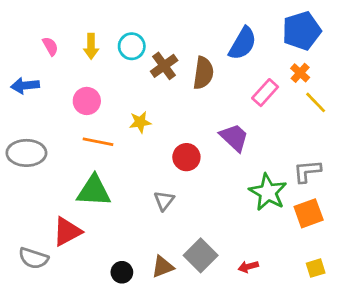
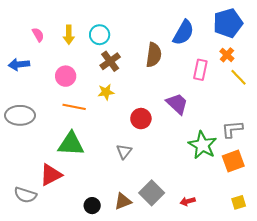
brown cross: (164, 66) -> (110, 61), moved
pink rectangle: (265, 93) -> (200, 70), turned -30

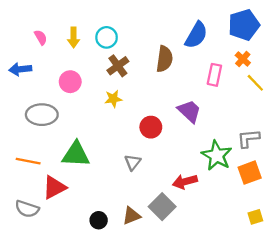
orange line: (74, 107) -> (28, 161), moved
gray ellipse: (20, 115) -> (42, 115), moved
red arrow: (188, 201) -> (185, 182), moved, size x1.5

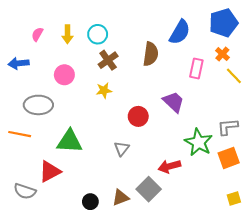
pink semicircle: (41, 37) -> (37, 34), turned -120
orange line: (28, 161) -> (20, 134), moved

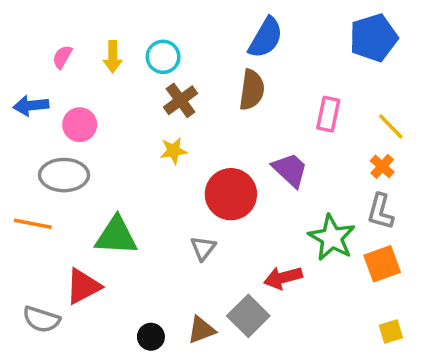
blue semicircle: (180, 32) -> (266, 38), moved
orange cross: (222, 54) -> (382, 166), moved
pink circle: (64, 75) -> (80, 125), moved
red circle: (138, 116) -> (231, 194), size x1.5
gray L-shape: (228, 127) -> (380, 212), turned -70

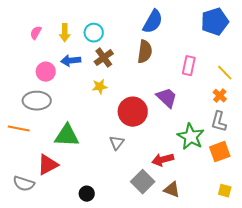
blue arrow: (31, 106) -> (71, 61), moved
brown triangle: (201, 330) -> (172, 190), moved, turned 42
yellow square: (391, 332) -> (225, 191), turned 32

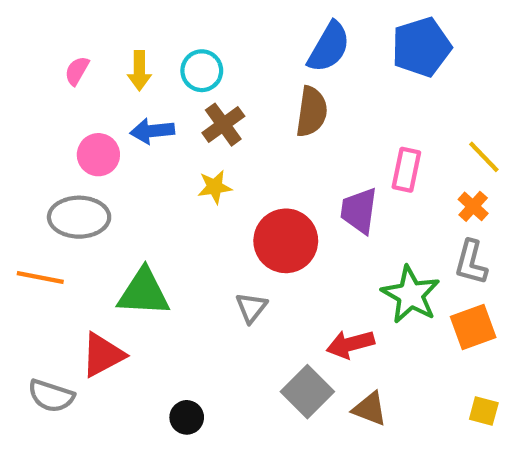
blue pentagon: (215, 22) -> (421, 47), moved
pink rectangle: (189, 66) -> (406, 170), moved
purple trapezoid: (167, 98) -> (359, 211), turned -125

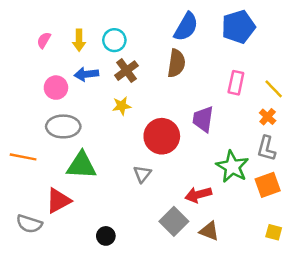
pink rectangle: (406, 170) -> (236, 83), moved
gray ellipse: (79, 217) -> (63, 126), moved

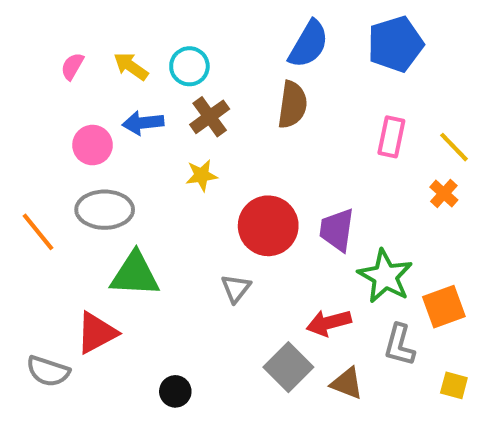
yellow arrow: (79, 40) -> (131, 66), turned 125
purple trapezoid: (203, 119) -> (337, 230), moved
gray L-shape: (266, 148) -> (399, 345), moved
orange line: (23, 157) -> (38, 232), moved, turned 40

